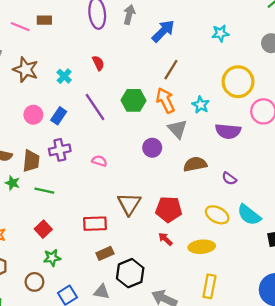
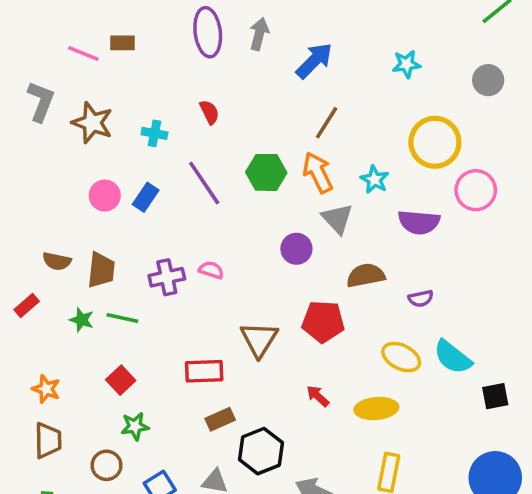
cyan cross: (64, 76) -> (154, 133), turned -32
purple cross: (60, 150) -> (167, 277), moved
purple semicircle: (229, 179) -> (421, 298), turned -48
green star: (12, 183) -> (82, 320), moved
red pentagon: (169, 209) -> (323, 322), moved

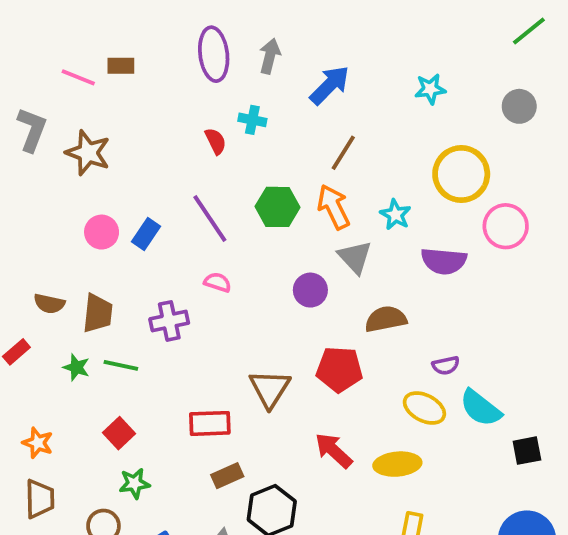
cyan cross: (154, 133) -> (252, 120), moved
pink semicircle: (211, 270) -> (218, 282), moved
purple semicircle: (421, 298) -> (446, 365), moved
red arrow: (318, 396) -> (334, 451), size x1.5

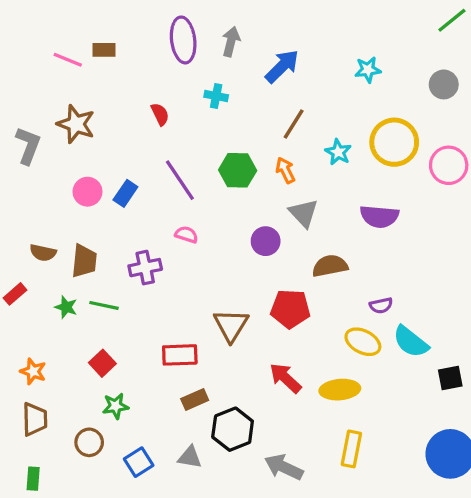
gray L-shape: (32, 130) -> (28, 146), moved
red semicircle: (216, 141) -> (160, 114), moved
orange arrow: (334, 207) -> (285, 170), size x0.7
cyan star: (395, 215) -> (338, 152), moved
pink circle: (506, 226) -> (449, 165), moved

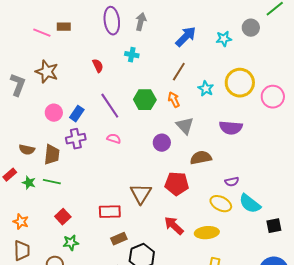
blue arrow: (282, 66) -> (186, 37), moved
gray circle: (444, 84) -> (251, 28), moved
purple cross: (145, 268) -> (76, 139), moved
green line: (104, 305) -> (52, 182), moved
green star: (66, 307) -> (29, 183), moved

